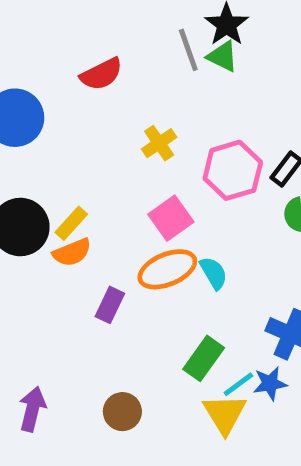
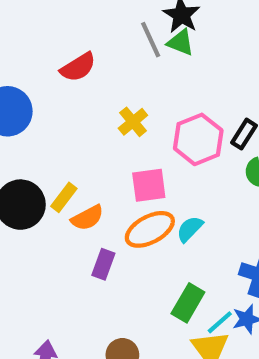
pink square: (171, 218) -> (149, 185), turned 33
orange semicircle: (72, 252) -> (87, 218), moved
cyan semicircle: (214, 273) -> (190, 229), turned -100

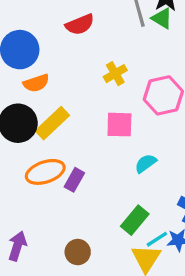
yellow rectangle: (64, 197) -> (52, 123), size x1.5
orange semicircle: (87, 218) -> (36, 83), moved
orange ellipse: (150, 229) -> (45, 172), moved

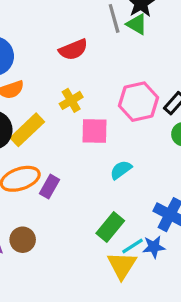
red semicircle: (80, 24) -> (73, 50), moved
yellow cross: (115, 74) -> (71, 100), moved
brown circle: (78, 252) -> (23, 240), moved

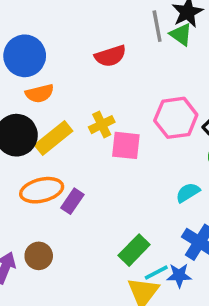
yellow cross: (71, 100) -> (102, 125), moved
cyan semicircle: (121, 170) -> (188, 193), moved

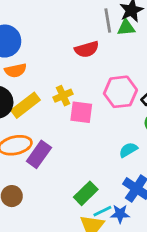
green triangle: (181, 35) -> (126, 27), turned -42
red semicircle: (110, 56) -> (87, 49), moved
purple rectangle: (72, 201) -> (39, 154), size x1.4

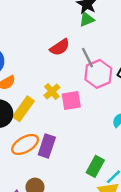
gray line: (108, 21) -> (87, 58), moved

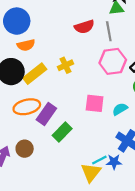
gray line: (87, 58) -> (109, 31), moved
pink square: (71, 101) -> (95, 103), moved
green rectangle: (95, 166) -> (62, 132), moved

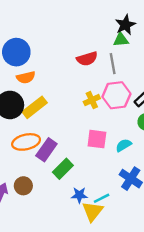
yellow cross: (65, 65) -> (92, 100), moved
blue star: (114, 162) -> (79, 195), moved

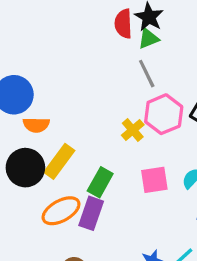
red semicircle: (87, 59) -> (123, 24), moved, turned 120
orange semicircle: (26, 77) -> (36, 125), turned 30
green rectangle: (63, 169) -> (100, 182), moved

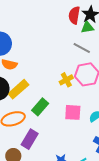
gray line: (147, 74) -> (82, 48), turned -48
purple rectangle: (91, 213) -> (30, 139), moved

